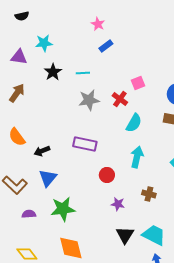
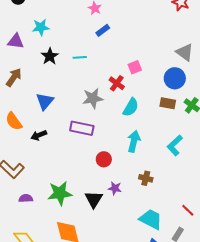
gray star: (89, 100) -> (93, 98), moved
blue triangle: (48, 178) -> (45, 101), moved
black triangle: (125, 235) -> (94, 199), moved

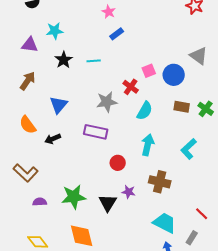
blue circle: (175, 78) -> (174, 75), moved
brown cross: (146, 178) -> (160, 182), size x1.5

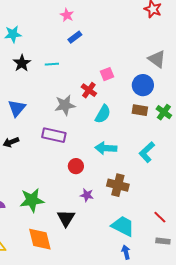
blue circle: (174, 75) -> (143, 85), moved
cyan arrow: (148, 145) -> (106, 148), turned -100
black triangle: (108, 203) -> (66, 218), moved
gray rectangle: (192, 238) -> (163, 241), moved, turned 64

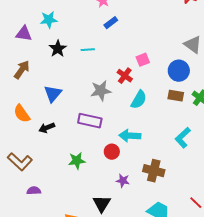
cyan arrow: (106, 148) -> (130, 136), moved
green star: (32, 200) -> (77, 161), moved, size x0.7

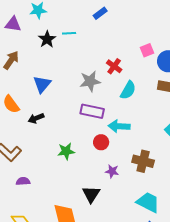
cyan line: (88, 50) -> (69, 33), moved
pink square: (143, 60) -> (147, 50), moved
purple rectangle: (90, 121) -> (92, 111), moved

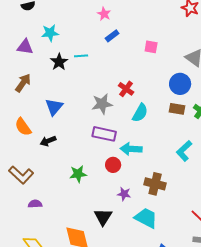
pink square: (147, 50) -> (151, 47), moved, turned 32
cyan trapezoid: (148, 202) -> (146, 218), moved

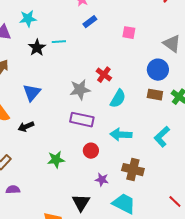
cyan arrow: (131, 149) -> (121, 135), moved

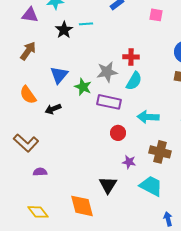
red cross: (104, 75) -> (131, 57), turned -35
cyan semicircle: (118, 99) -> (134, 81), moved
green star: (56, 160) -> (83, 87), moved, turned 30

